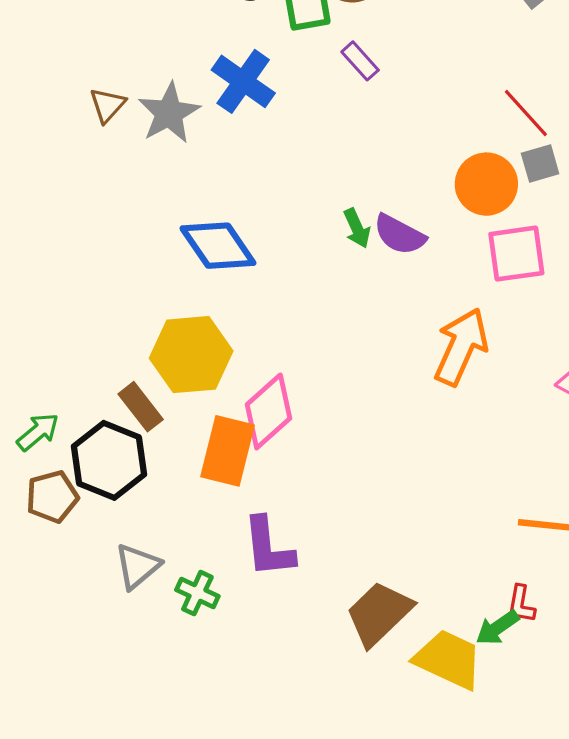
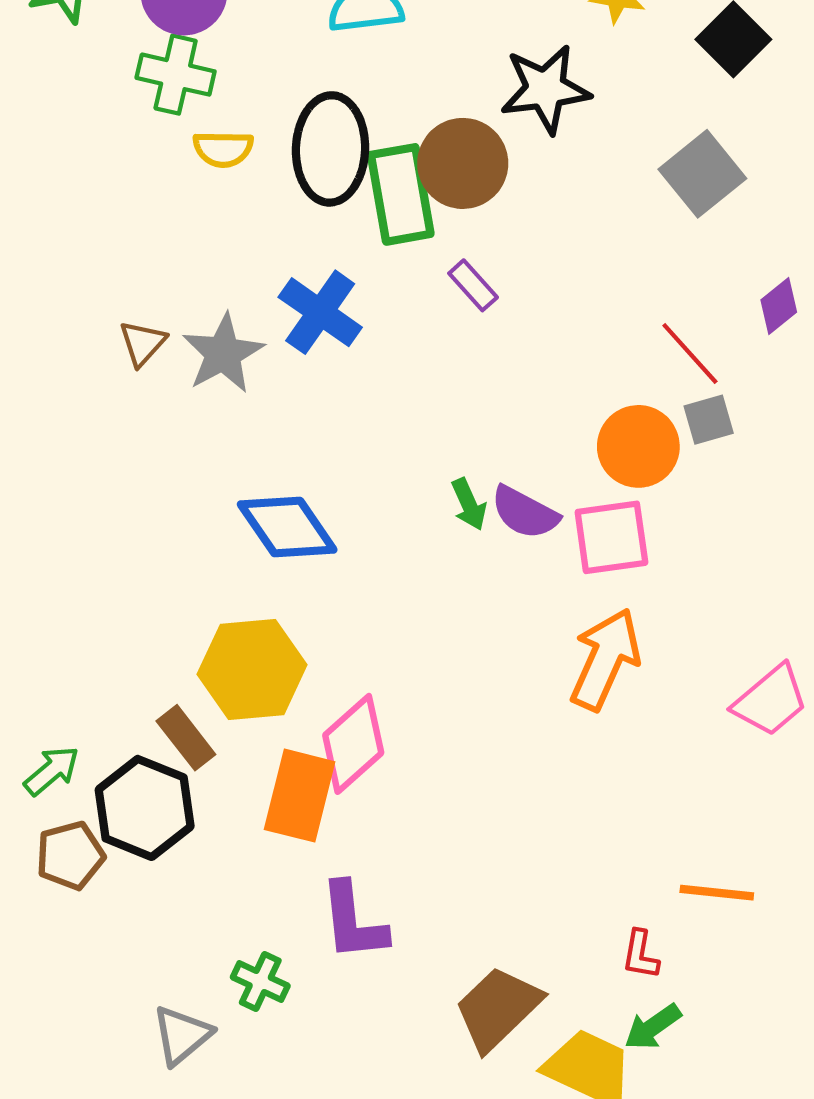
pink square: (516, 254) -> (611, 537), moved
gray triangle: (137, 566) -> (182, 1035), moved
red L-shape: (521, 604) -> (640, 955), moved

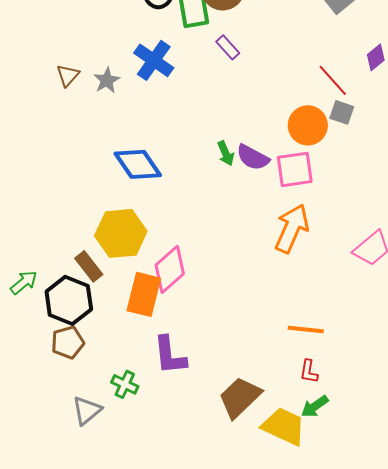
gray star: (223, 353) -> (107, 80), size x0.7
gray square: (709, 420) -> (342, 112), turned 35
brown pentagon: (70, 855) -> (68, 342), moved
orange line: (717, 893) -> (306, 329), moved

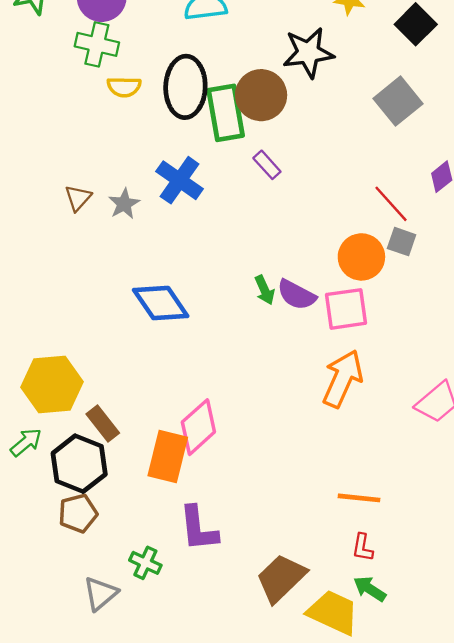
yellow hexagon: (121, 233) -> (52, 385), moved
green arrow: (315, 406) -> (370, 589), turned 68

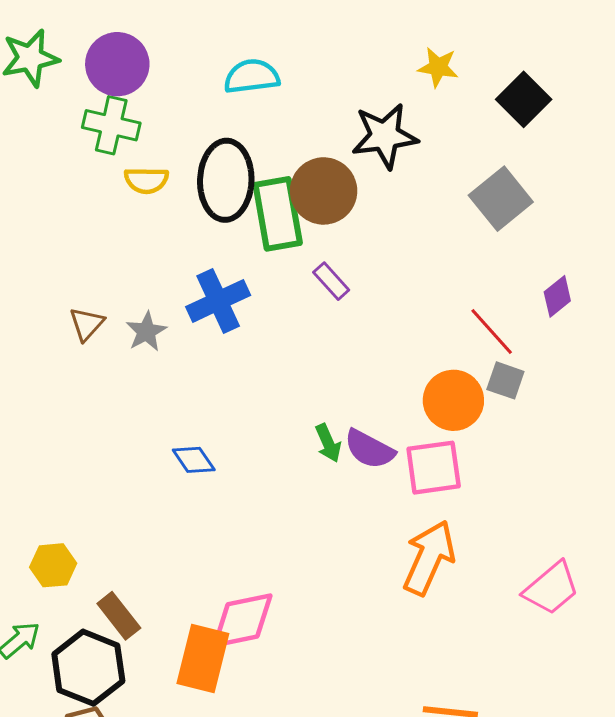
blue cross: (180, 180) -> (218, 301), turned 30
blue diamond: (161, 303) -> (194, 460), size x0.6
yellow hexagon: (52, 385) -> (53, 565), size x0.6
pink diamond: (198, 427) -> (243, 620), turned 30

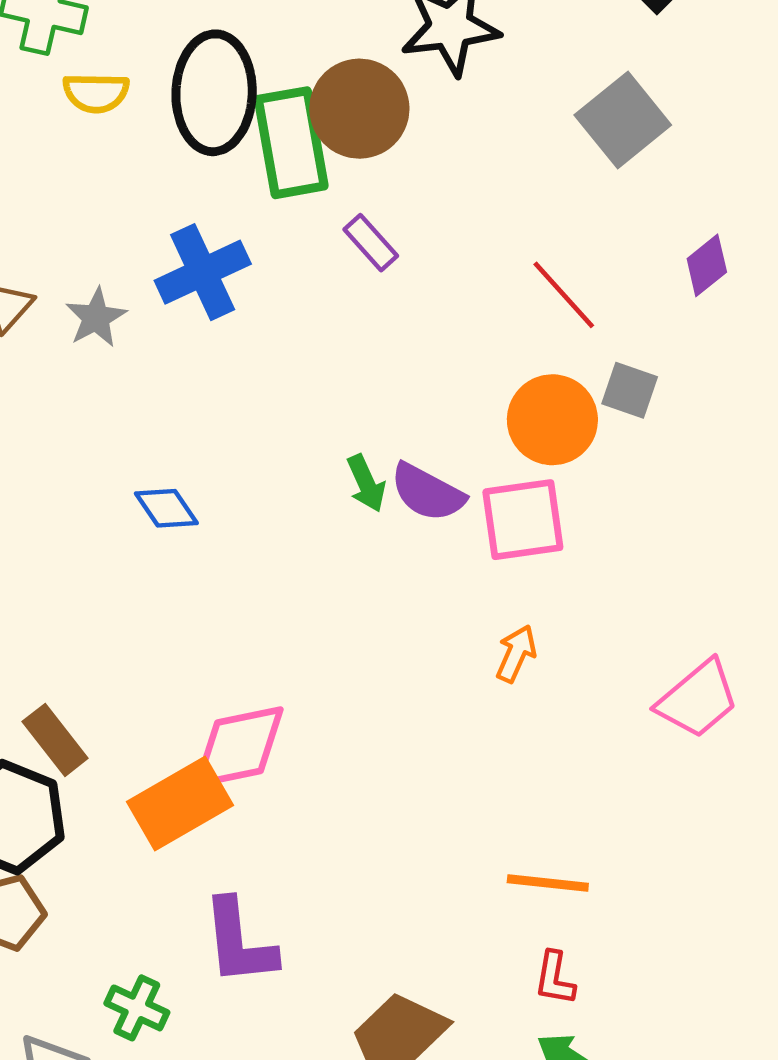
red line: (492, 332) -> (564, 295), moved
orange arrow: (429, 558) -> (516, 654), size x0.5
orange rectangle: (203, 659) -> (180, 804), turned 46

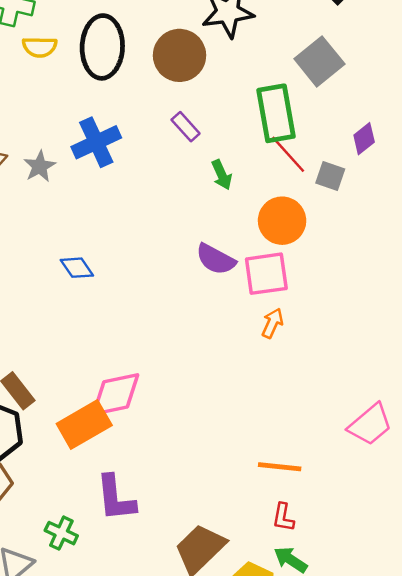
green rectangle: (291, 143) -> (276, 113), moved
gray square: (630, 390) -> (330, 176), moved
green arrow: (366, 483) -> (222, 175), moved
orange arrow: (516, 654) -> (272, 323), moved
pink trapezoid: (698, 699) -> (370, 425), moved

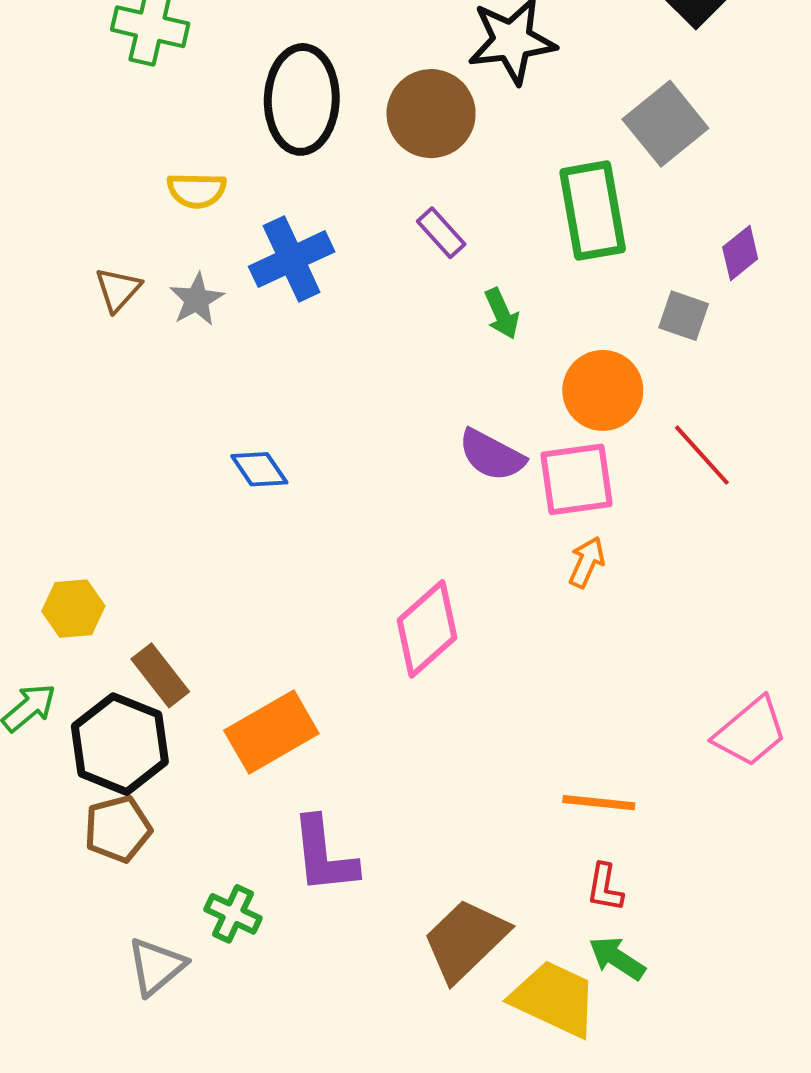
yellow semicircle: (40, 47) -> (197, 190), moved
red line: (288, 154) -> (702, 455), moved
pink diamond: (116, 394) -> (427, 629), moved, turned -30

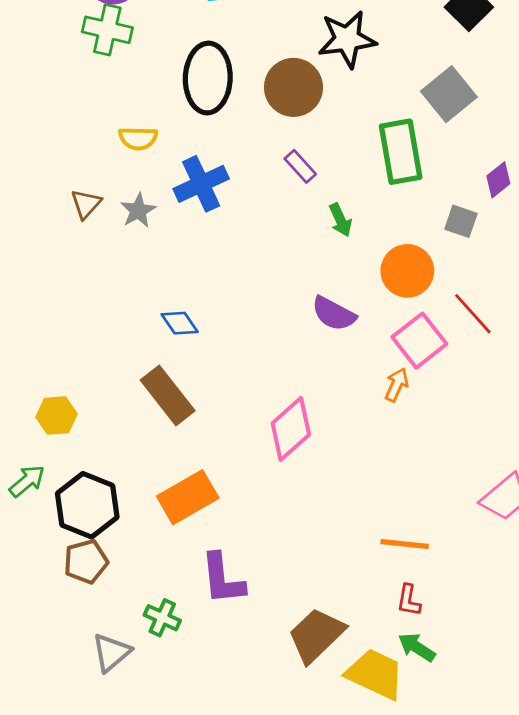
pink square: (577, 479) -> (419, 341), moved, turned -30
brown rectangle: (160, 675) -> (168, 395), moved, size x1.4

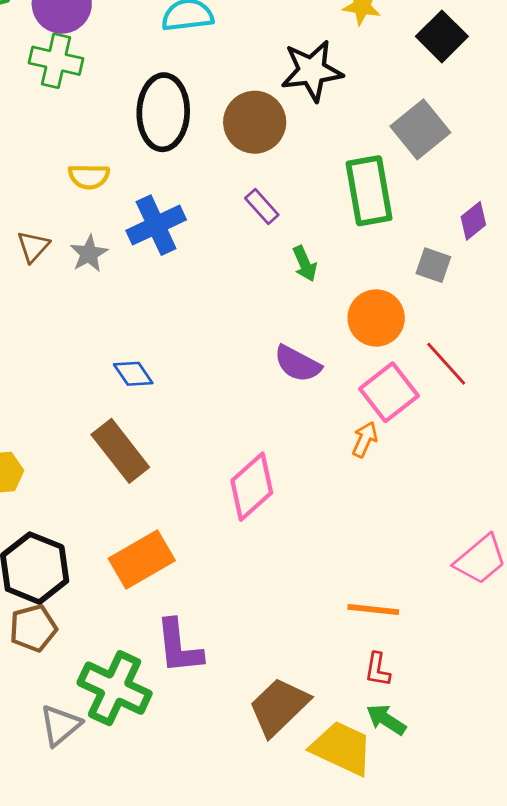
green cross: (162, 618) -> (115, 688), size x1.8

